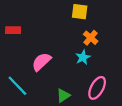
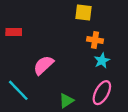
orange cross: (91, 38) -> (95, 40), turned -32
cyan star: (83, 57) -> (102, 61), moved

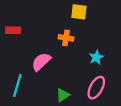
orange cross: (95, 40) -> (66, 38), moved
cyan line: (18, 90) -> (17, 85), turned 60

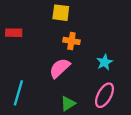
yellow square: (79, 12) -> (61, 13), moved
pink semicircle: (41, 62) -> (60, 68), moved

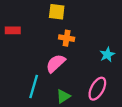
cyan star: (105, 62) -> (107, 55), moved
cyan line: (18, 93) -> (34, 86), moved

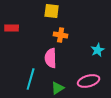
pink semicircle: (56, 63) -> (51, 58), turned -48
pink ellipse: (97, 89) -> (89, 81), turned 45

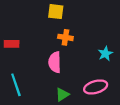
red rectangle: (12, 28) -> (12, 44), moved
cyan line: (31, 79) -> (16, 85), moved, turned -35

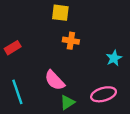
red rectangle: (12, 44) -> (13, 48), turned -32
pink semicircle: (55, 62) -> (55, 80), moved, turned -42

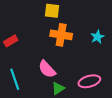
orange cross: (71, 41) -> (61, 35), size x1.5
cyan star: (114, 58) -> (97, 37), moved

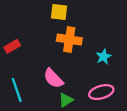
cyan star: (97, 37) -> (104, 57), moved

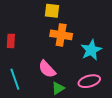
red rectangle: (12, 46) -> (11, 41), turned -56
cyan star: (104, 57) -> (91, 50), size x1.5

